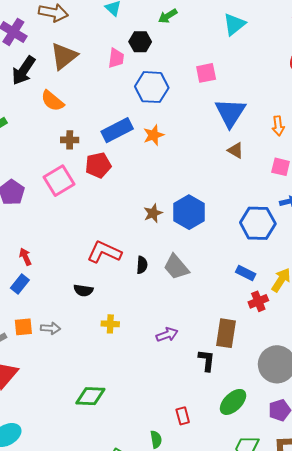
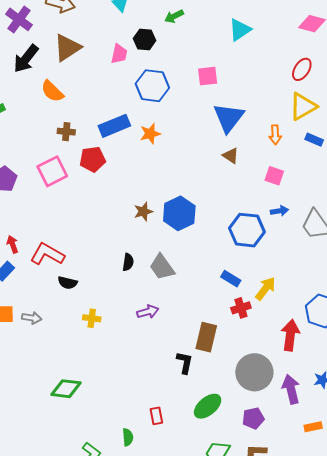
red L-shape: (104, 252) -> (47, 254), moved
purple arrow: (167, 335) -> (148, 312), moved

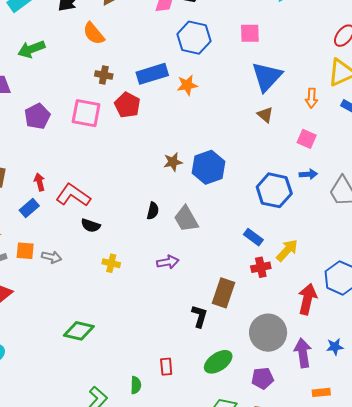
red pentagon: (93, 159) -> (127, 105), turned 30
pink square: (52, 171) -> (86, 113), turned 32

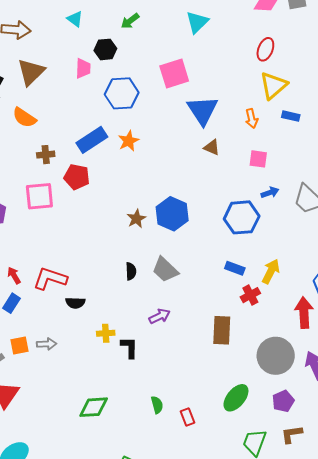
pink square: (250, 33) -> (174, 74), size x1.4
black L-shape: (200, 316) -> (129, 348), moved
green semicircle: (136, 385) -> (157, 405), moved

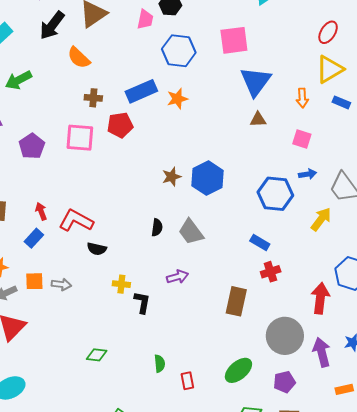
brown triangle: (212, 147) -> (258, 120), turned -36
red pentagon: (77, 177) -> (120, 125), turned -30
yellow arrow: (271, 271) -> (321, 219), moved
green diamond: (94, 407) -> (97, 355), size x0.7

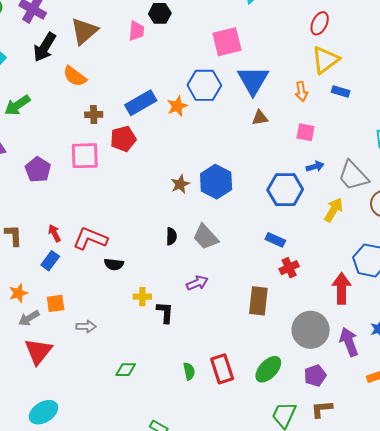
blue hexagon: (179, 51) -> (204, 85), moved
gray arrow: (61, 284) -> (86, 326), moved
red rectangle: (187, 381) -> (222, 369), moved, size x1.6

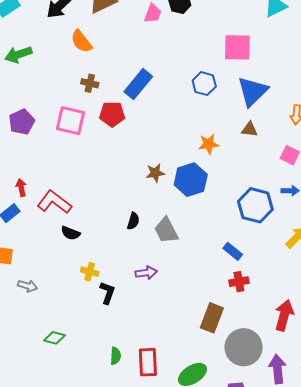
blue hexagon: (204, 85) -> (204, 84), size x0.7
blue rectangle: (141, 103) -> (138, 84), turned -36
orange star: (177, 106) -> (209, 144), moved
brown rectangle: (258, 301) -> (212, 318), moved

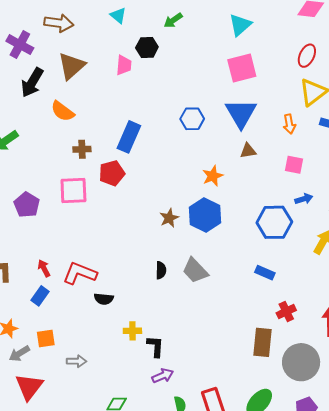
pink square: (237, 47) -> (242, 68), moved
purple arrow: (146, 273) -> (163, 376), moved
red cross: (239, 282) -> (286, 312), moved

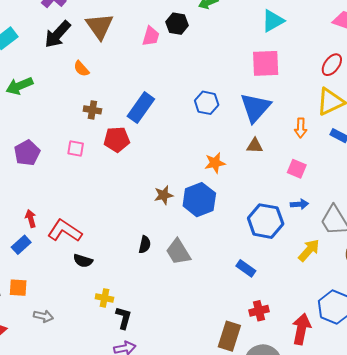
brown triangle: (72, 66) -> (99, 26), turned -36
orange semicircle: (63, 111) -> (81, 69), size x0.7
pink square: (73, 191) -> (76, 148), size x0.6

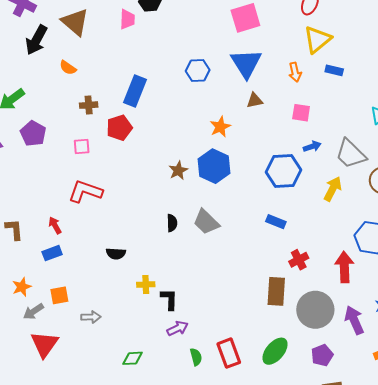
purple pentagon: (27, 153) -> (33, 134), moved
red L-shape: (65, 231) -> (85, 191), moved
blue rectangle: (21, 245) -> (52, 253), turned 36

